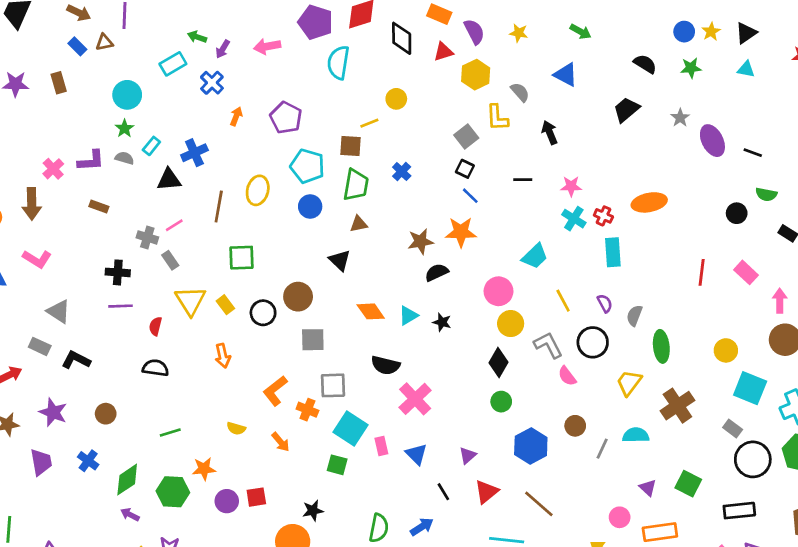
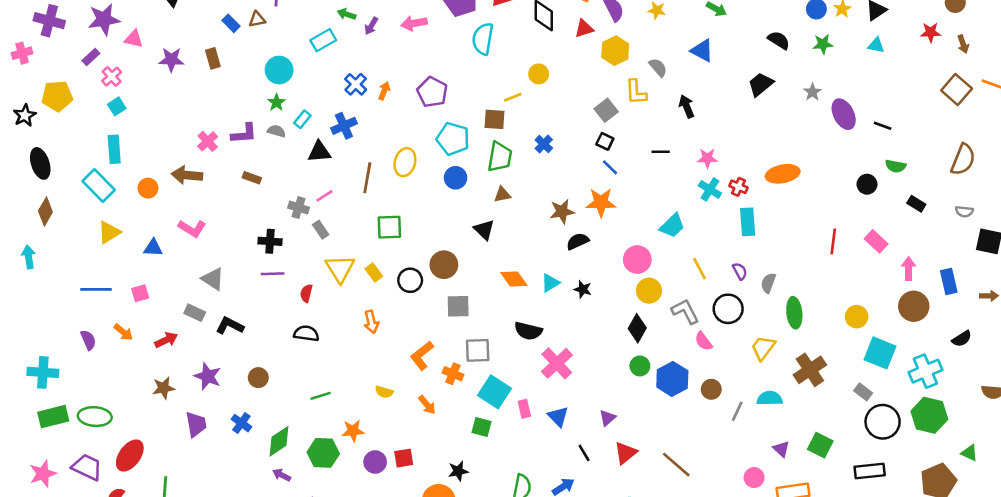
blue cross: (212, 83) -> (356, 84), moved
brown arrow: (32, 204) -> (187, 175), turned 96
blue hexagon: (531, 446) -> (672, 379), moved

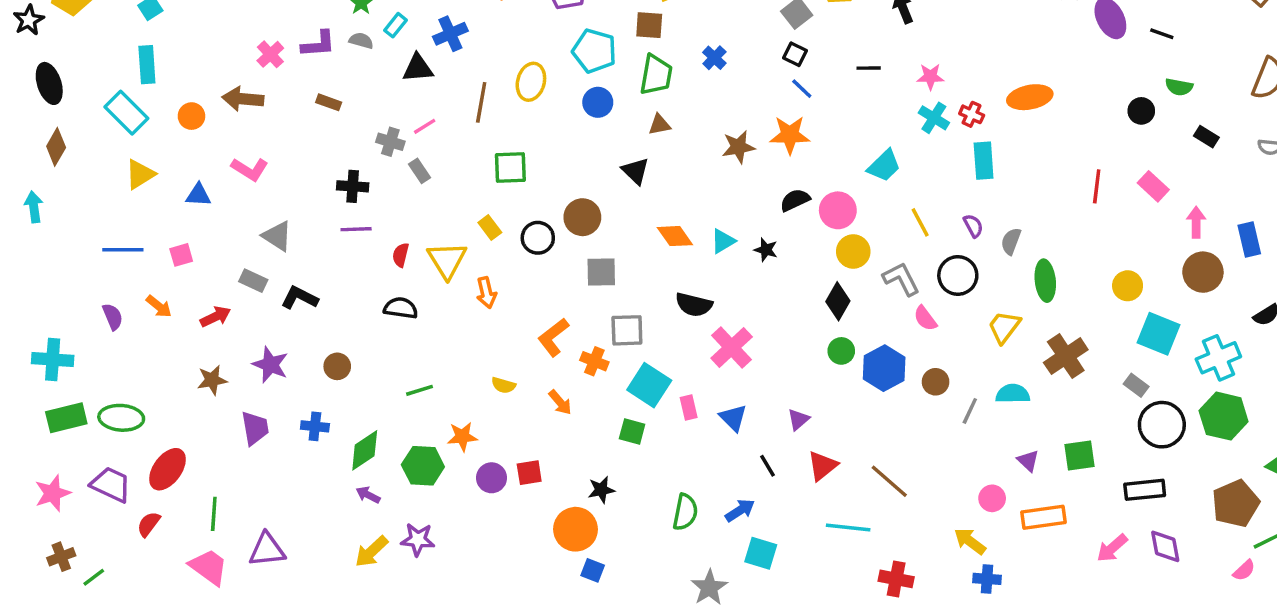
black semicircle: (578, 241) -> (795, 200), moved
yellow triangle: (340, 269) -> (447, 260), moved
blue cross: (241, 423) -> (315, 426), turned -30
green square: (820, 445) -> (1080, 455), turned -35

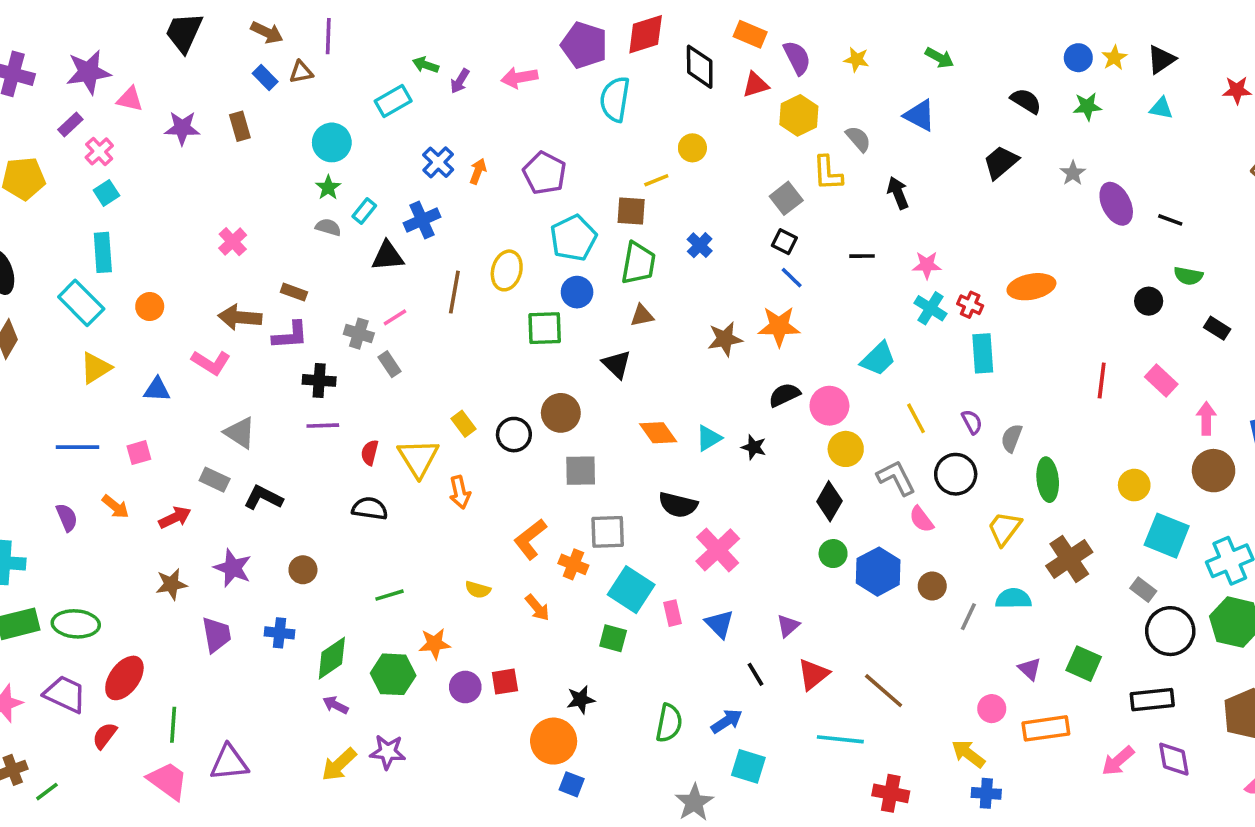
purple L-shape: (318, 44) -> (290, 335), moved
cyan pentagon: (594, 51) -> (573, 238), turned 30
brown arrow: (243, 99) -> (240, 317), moved
green square: (510, 167) -> (545, 328), moved
green square: (1080, 455) -> (1084, 664), turned 32

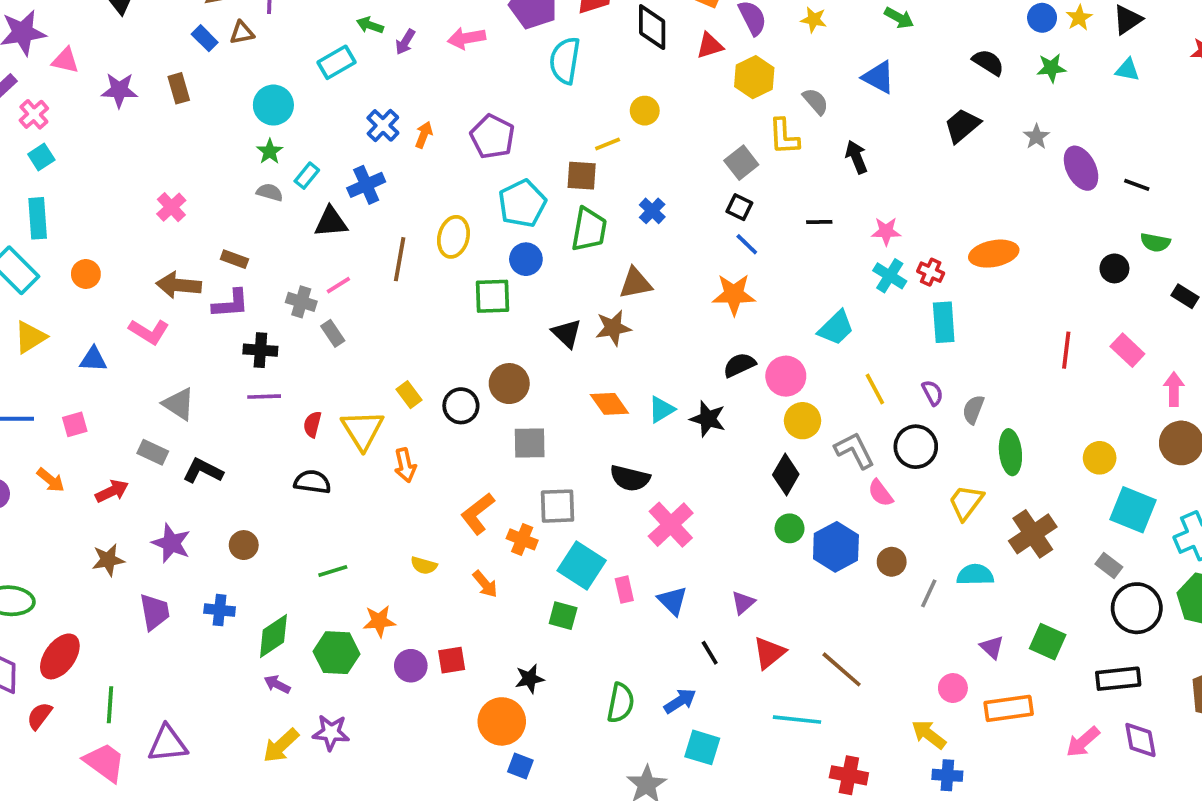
brown triangle: (642, 316) -> (635, 283), moved, size x1.4
brown star: (725, 339) -> (613, 328), moved
black star: (754, 447) -> (708, 419), size x1.4

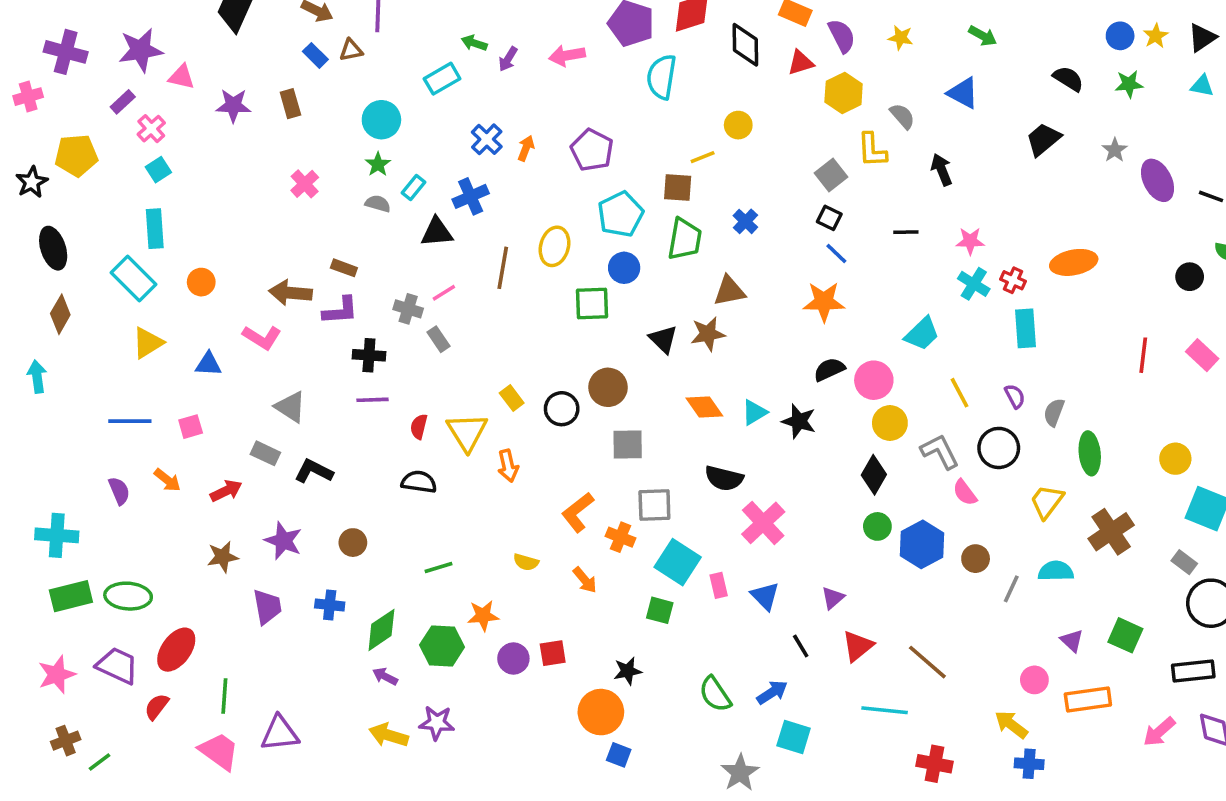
pink cross: (171, 207) -> (305, 184), moved
green semicircle: (621, 703) -> (715, 694), turned 135
yellow arrow: (281, 746) -> (389, 735), turned 60

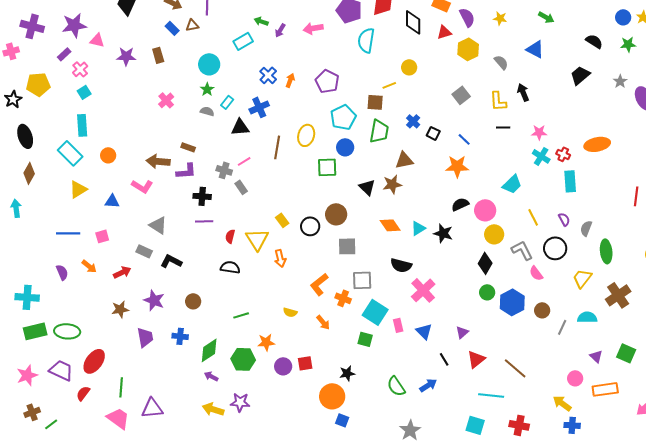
yellow L-shape: (872, 150) -> (498, 101), moved
black square: (829, 218) -> (433, 133), moved
cyan square: (794, 737) -> (475, 425), moved

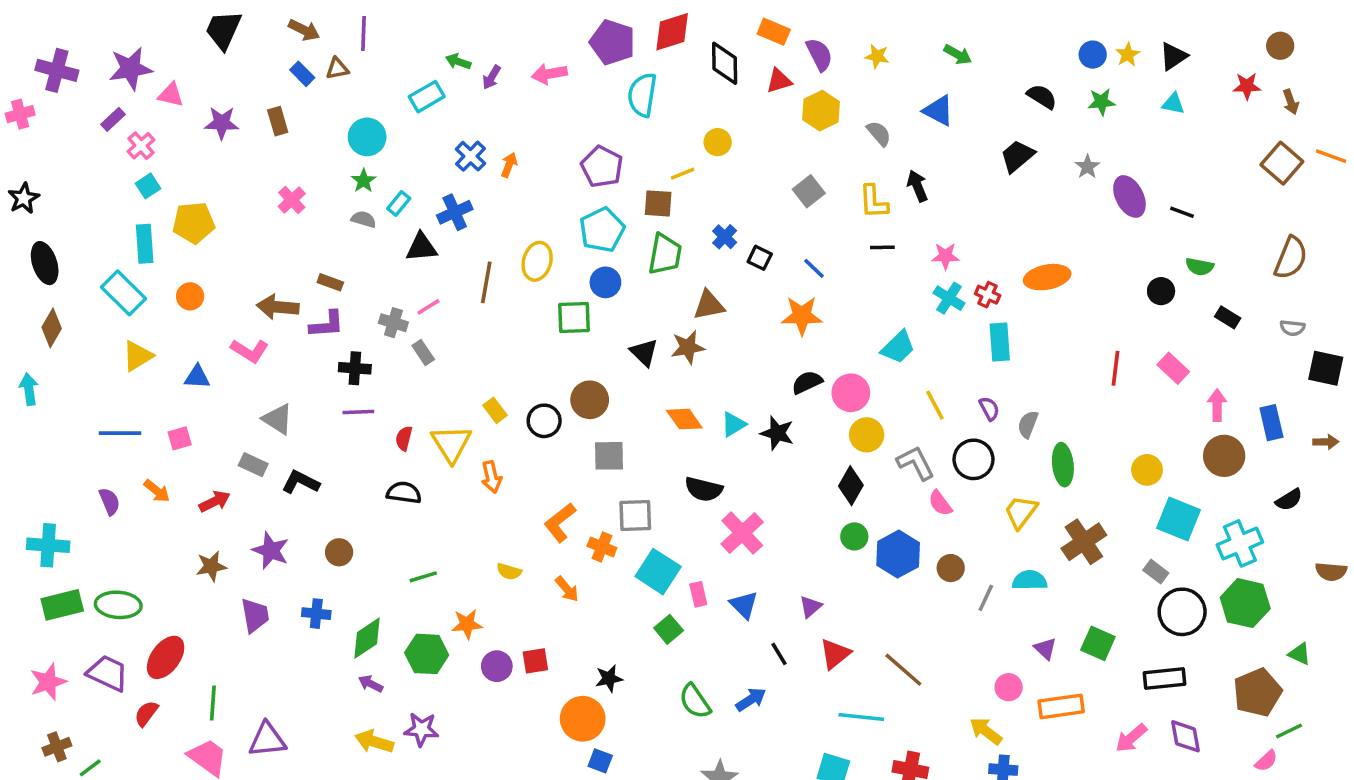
purple pentagon: (327, 81) -> (602, 167), moved
yellow pentagon: (38, 84) -> (194, 223), moved
green square: (365, 339) -> (669, 629), moved, turned 35

